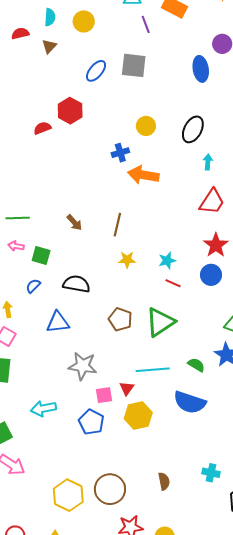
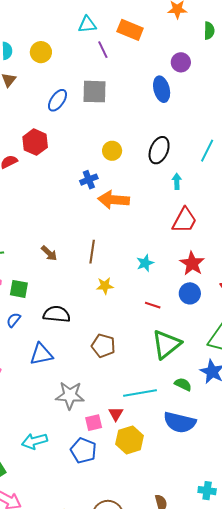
cyan star: (167, 261) -> (145, 263), moved
green triangle: (160, 322) -> (166, 344), moved

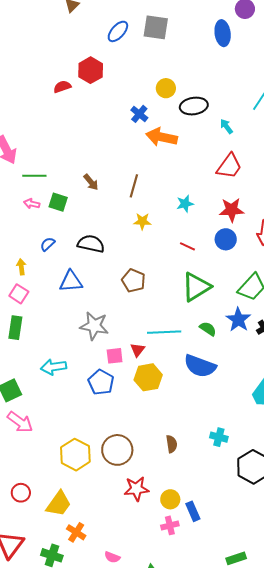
black ellipse: (159, 150) -> (194, 106), moved, turned 52
blue cross: (89, 180) -> (139, 114), turned -36
cyan arrow: (177, 181) -> (226, 126), turned -42
red star: (192, 263) -> (232, 210), turned 30
green square: (19, 289) -> (58, 202), moved

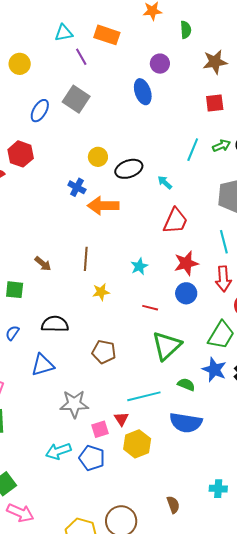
gray square: (156, 27) -> (76, 99), turned 36
cyan arrow: (54, 367) -> (58, 451), moved

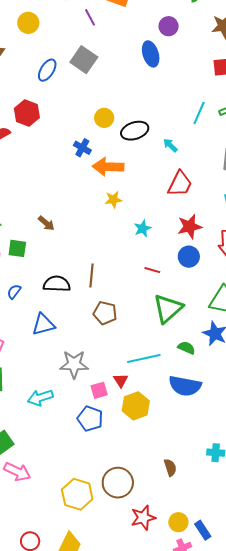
brown line: (86, 259) -> (91, 276), moved
yellow star: (101, 292) -> (113, 200), moved
cyan arrow: (58, 451) -> (40, 398), moved

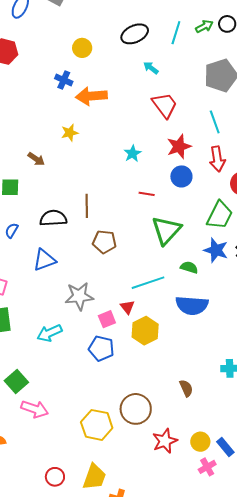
black ellipse: (135, 131) -> (135, 34), moved
red trapezoid: (180, 184) -> (165, 105), turned -56
yellow star: (113, 200) -> (70, 133), moved

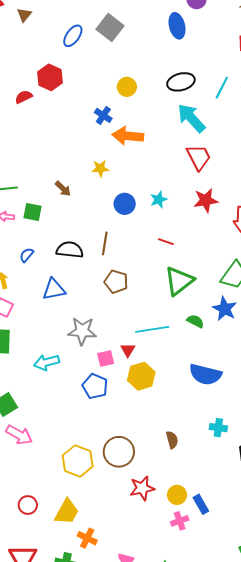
cyan arrow: (151, 68) -> (191, 118), size x2.0
blue circle: (181, 176) -> (125, 204), moved
blue semicircle: (192, 305) -> (205, 374), moved

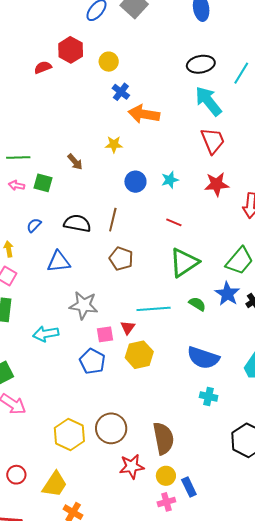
yellow circle: (127, 87) -> (109, 62), moved
cyan cross: (218, 428) -> (209, 396), moved
brown semicircle: (172, 440) -> (163, 438), moved, size x1.8

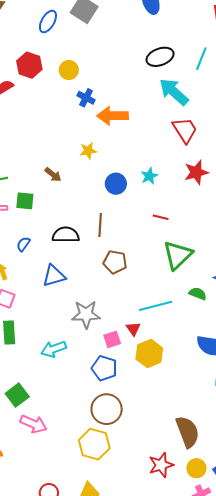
brown circle: (111, 428) -> (107, 409), moved

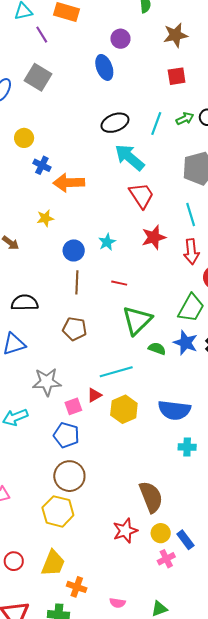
brown line: (100, 225) -> (77, 282), moved
green semicircle: (198, 294) -> (157, 349), moved
red triangle: (133, 329) -> (94, 395), turned 35
yellow hexagon: (149, 354) -> (124, 409), moved

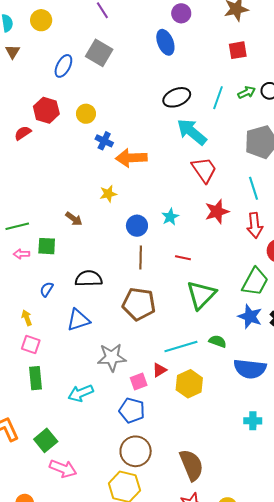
brown pentagon: (75, 329) -> (139, 304), size x1.4
green semicircle: (157, 349) -> (218, 341), moved
blue semicircle: (174, 410) -> (250, 369), moved
brown semicircle: (151, 497) -> (191, 465), moved

